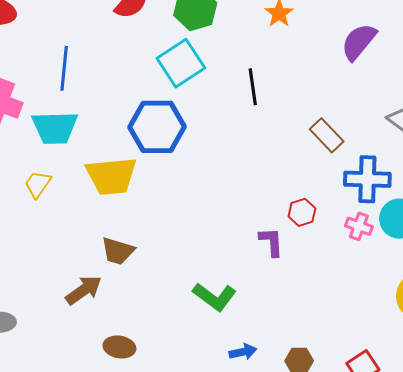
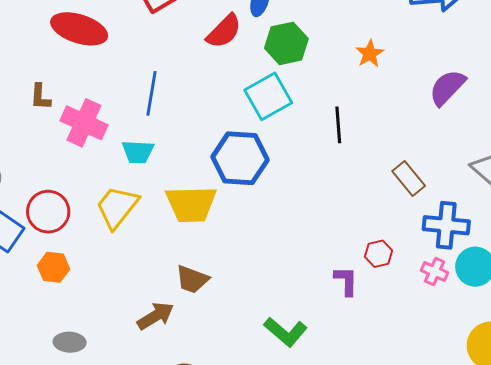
cyan trapezoid: (55, 128) -> (138, 152), size x0.7
yellow trapezoid: (38, 184) -> (117, 207), size x1.6

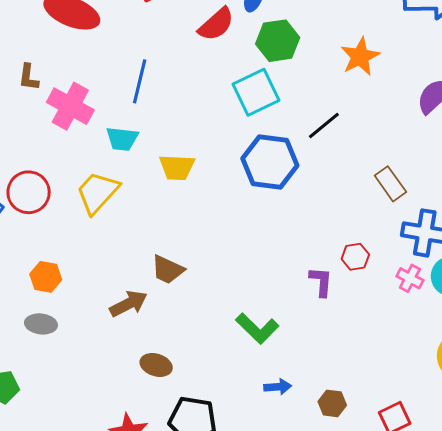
orange star: (370, 54) -> (360, 57), size x1.4
black line: (338, 125) -> (324, 126), turned 51
blue hexagon: (240, 158) -> (270, 162), moved
yellow trapezoid: (191, 204) -> (177, 167), moved, size x0.7
orange hexagon: (53, 267) -> (46, 277), moved

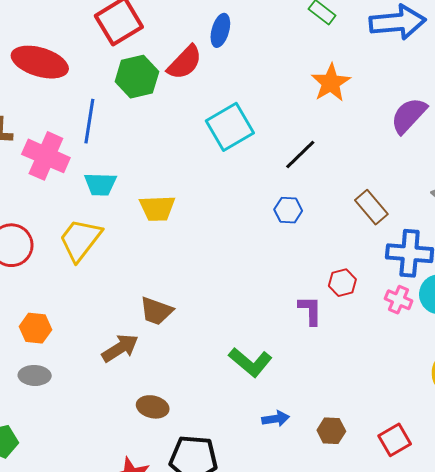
green hexagon: (278, 41) -> (137, 77), moved
blue line: (140, 81) -> (89, 121), moved
blue hexagon: (270, 162) -> (288, 210), moved, size x0.5

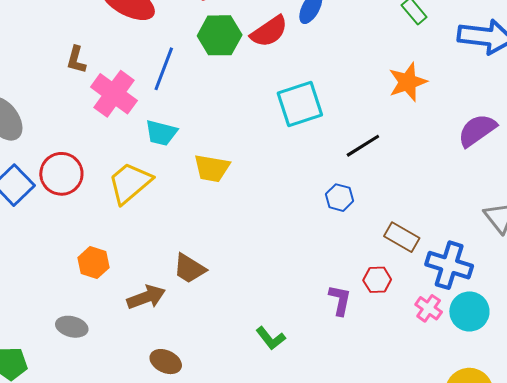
brown rectangle: (371, 207) -> (402, 237), moved, turned -32
orange hexagon: (35, 328) -> (93, 263), moved
green L-shape: (250, 362) -> (271, 338), size x0.7
gray ellipse: (35, 375) -> (72, 327), moved

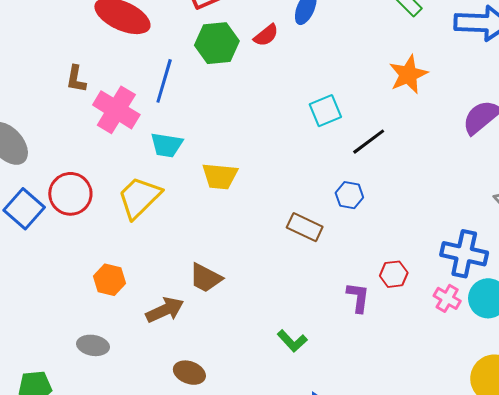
red semicircle: (269, 31) -> (266, 35), size x0.7
cyan square: (300, 104) -> (325, 111), moved, size x0.7
brown rectangle: (402, 237) -> (305, 227), moved

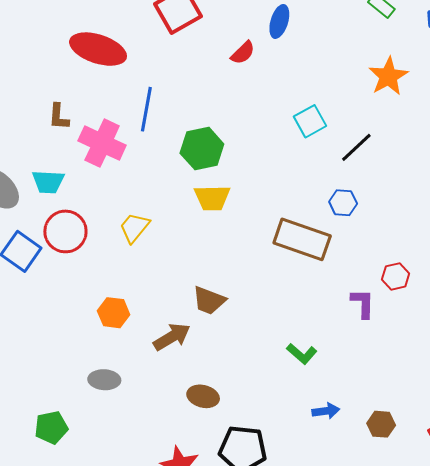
green hexagon: (217, 43) -> (202, 149), moved
cyan trapezoid: (167, 145) -> (48, 182), moved
yellow trapezoid: (139, 197) -> (134, 228), size x0.7
brown rectangle: (305, 227) -> (302, 239), size x1.6

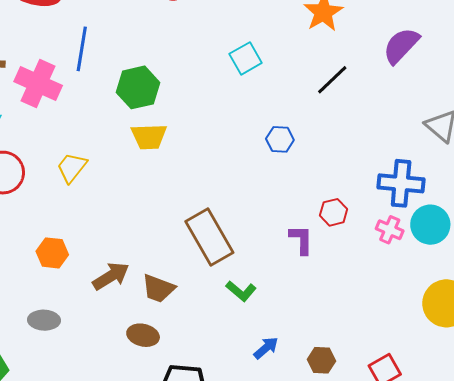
black line: (356, 147) -> (332, 80), moved
brown rectangle: (302, 239) -> (209, 237), moved, turned 42
brown trapezoid: (209, 300) -> (158, 288), moved
blue arrow: (326, 411) -> (266, 348), turned -32

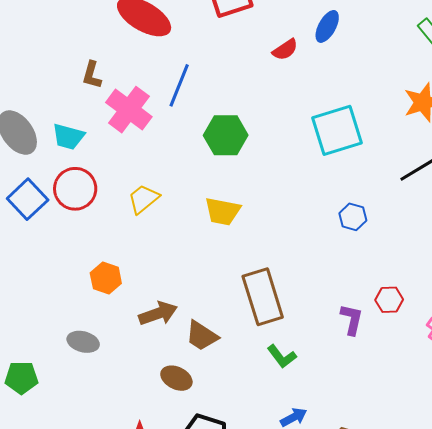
cyan square: (246, 58) -> (337, 130), size x1.6
yellow trapezoid: (149, 137) -> (223, 211), moved

